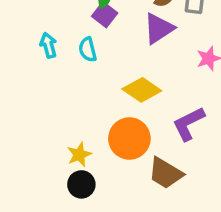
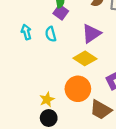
purple triangle: (159, 28) -> (91, 34), moved

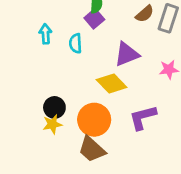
brown trapezoid: (101, 110) -> (92, 149), moved
black circle: (49, 118) -> (54, 107), moved

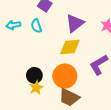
cyan arrow: (45, 34) -> (13, 25), turned -80
yellow diamond: (112, 84) -> (70, 47), turned -35

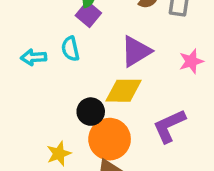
cyan arrow: (13, 25) -> (34, 57), moved
black circle: (34, 75) -> (91, 112), moved

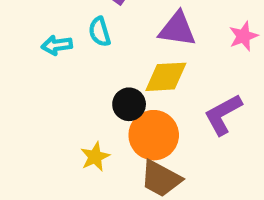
purple triangle: (136, 51) -> (177, 29), turned 44

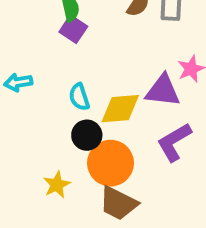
purple triangle: (177, 29) -> (163, 91), moved
cyan semicircle: (100, 32) -> (79, 97), moved

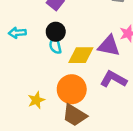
black circle: (87, 135) -> (56, 32), moved
purple L-shape: (174, 142) -> (113, 79), turned 55

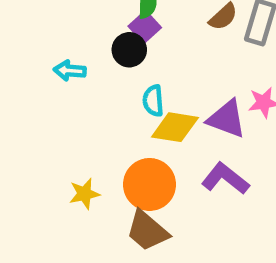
black circle: (56, 32) -> (129, 50), moved
cyan semicircle: (55, 45) -> (153, 101), moved

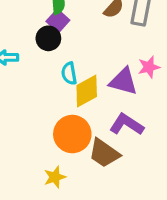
yellow diamond: (175, 127) -> (87, 91), turned -32
yellow star: (84, 194) -> (55, 177), moved
brown trapezoid: (147, 231) -> (104, 153), moved

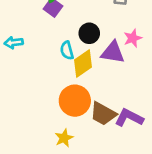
black circle: (48, 38) -> (89, 33), moved
purple L-shape: (127, 124) -> (129, 118), moved

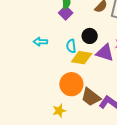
cyan arrow: (14, 43) -> (40, 42), moved
yellow diamond: (83, 63) -> (82, 58), turned 35

